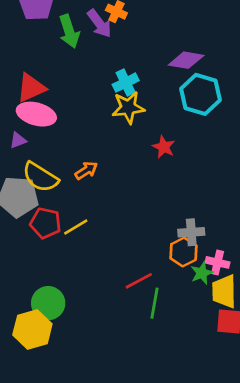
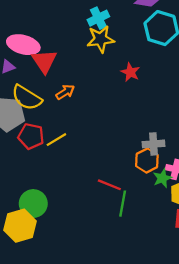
red triangle: (31, 88) -> (44, 61), moved, turned -40
red line: (139, 281) -> (109, 185), turned 50

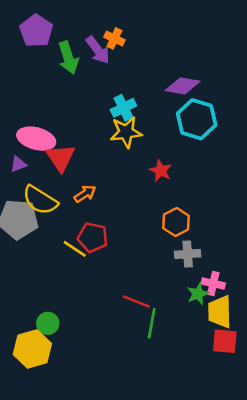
red pentagon: (31, 136) -> (93, 237), moved
yellow line: (56, 140) -> (75, 249), turned 65
orange hexagon: (147, 161) -> (176, 222), moved
green circle: (33, 204) -> (48, 323), size x0.7

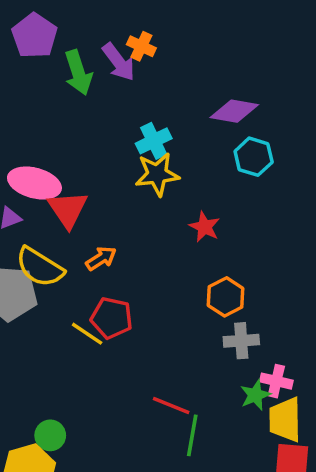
cyan hexagon: (197, 119) -> (254, 157), size x0.7

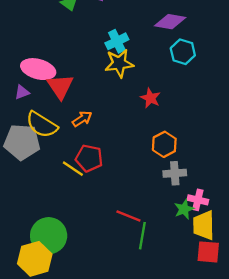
green circle: (50, 435) -> (49, 236), size x1.8

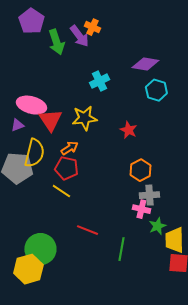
yellow star: (119, 63) -> (84, 118), moved
yellow semicircle: (42, 125) -> (34, 153), turned -108
red pentagon: (89, 158) -> (66, 168), moved
pink cross: (198, 200) -> (141, 209), moved
red line: (128, 216) -> (87, 230), moved

